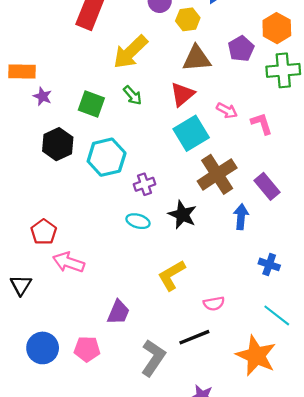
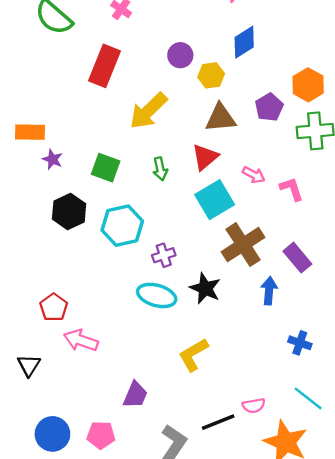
green arrow: (133, 95) -> (160, 169), moved, turned 30
cyan ellipse: (138, 221) -> (157, 295), size x1.5
pink semicircle: (214, 304) -> (254, 406), moved

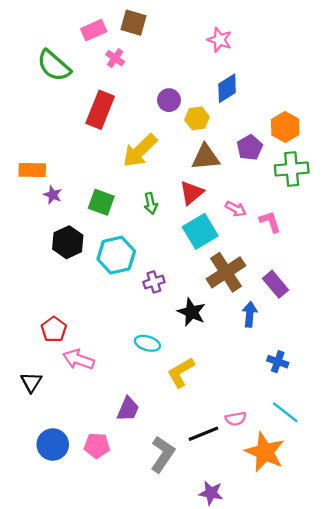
cyan ellipse: (157, 295) -> (147, 343), moved, size x0.7

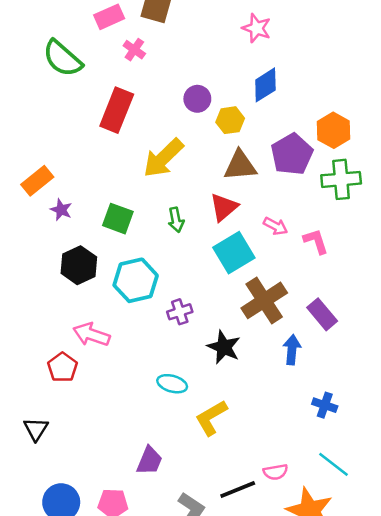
purple pentagon: (250, 147) -> (292, 154), size x1.4
orange rectangle: (32, 170) -> (37, 181), turned -40
pink arrow: (79, 359) -> (91, 335), moved

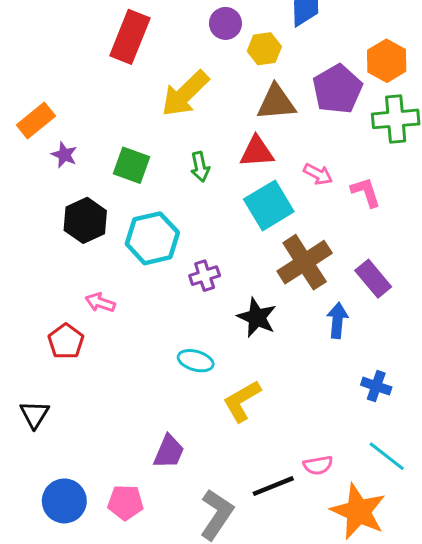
red triangle: (224, 207) -> (257, 152), turned 36
pink arrow: (91, 335) -> (100, 302), size x0.7

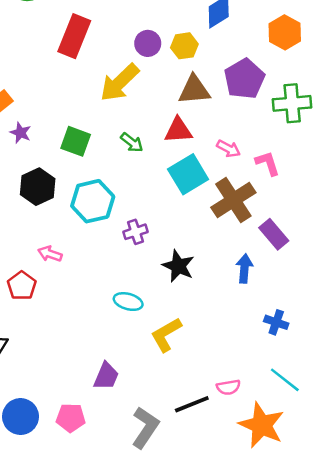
purple circle: (225, 23) -> (148, 43), moved
orange hexagon: (387, 61) -> (285, 32), moved
green arrow: (200, 167) -> (132, 142), turned -40
brown cross: (305, 262) -> (233, 200), moved

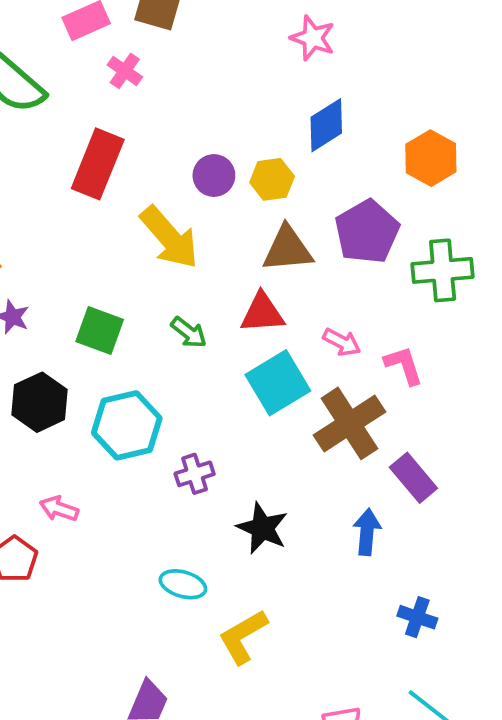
yellow arrow: (120, 83) -> (169, 237), turned -87

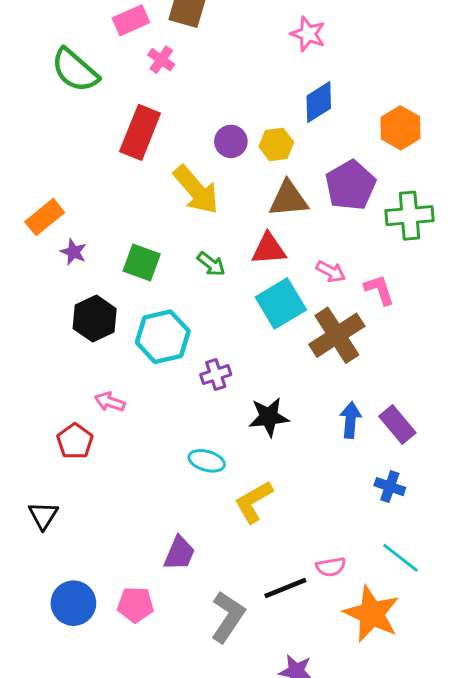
purple rectangle: (413, 478) -> (397, 425), moved
black star: (262, 528) -> (269, 417), turned -30

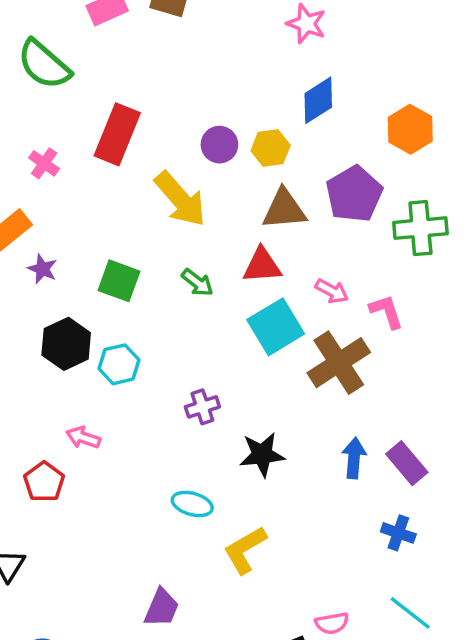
pink cross: (161, 60) -> (44, 163), moved
cyan hexagon: (163, 337) -> (119, 364), moved, size x0.7

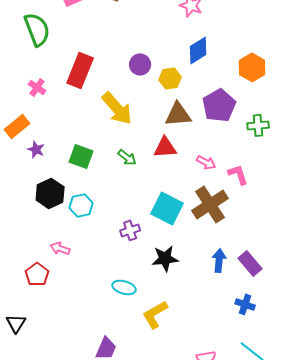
green semicircle: (44, 65) -> (37, 29), turned -152
purple circle: (219, 145) -> (140, 64), moved
green cross: (420, 228) -> (258, 125), size x0.7
cyan square: (276, 327) -> (167, 208), moved, turned -32

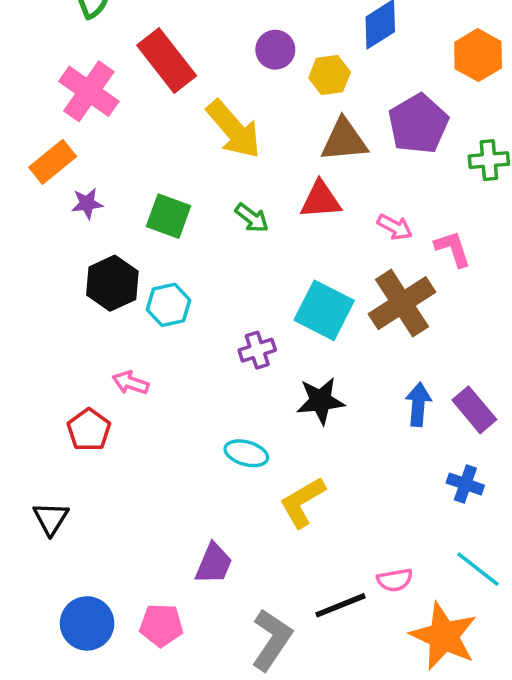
red rectangle: (80, 70) -> (167, 61), turned -60
pink cross: (37, 87) -> (89, 91), size x1.8
purple star: (36, 149) -> (87, 204), turned -30

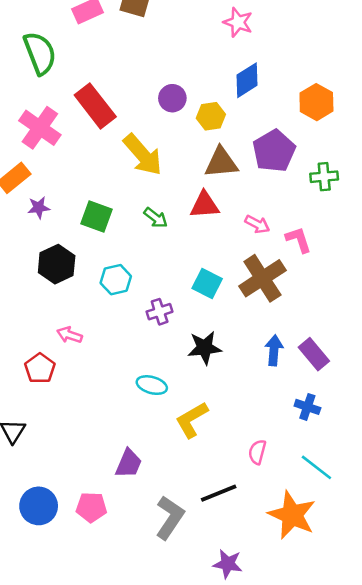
cyan hexagon: (169, 305) -> (116, 280), moved
cyan square: (324, 310) -> (207, 283), size x0.7
pink semicircle: (395, 580) -> (257, 452), moved, turned 115

